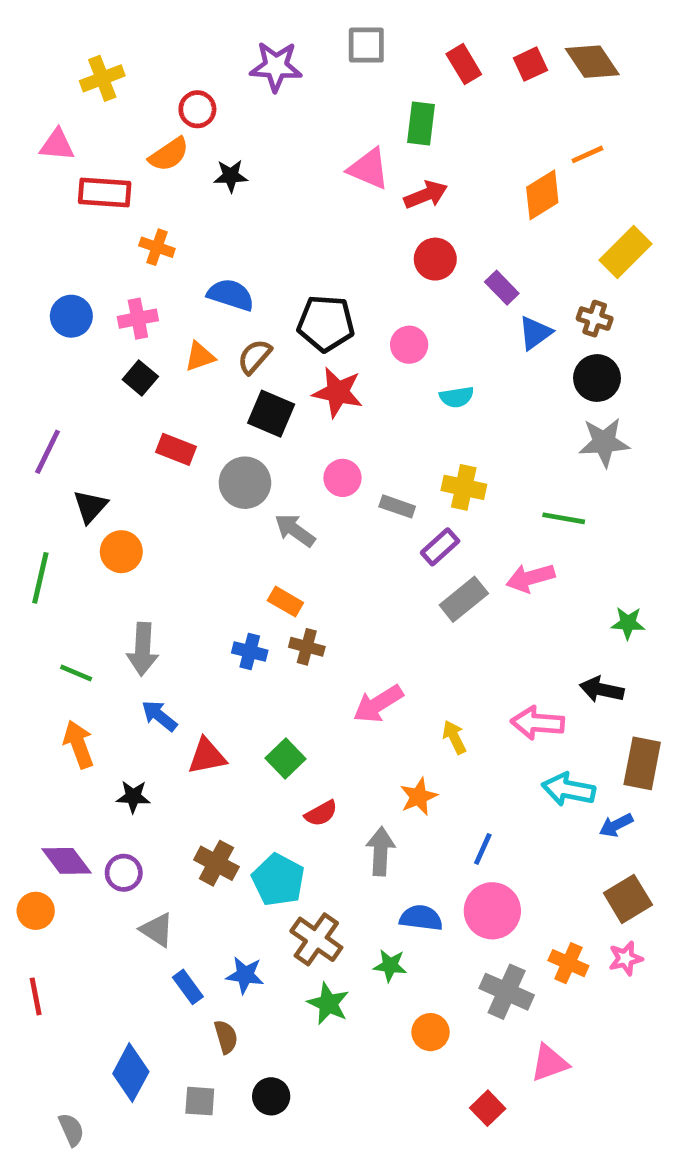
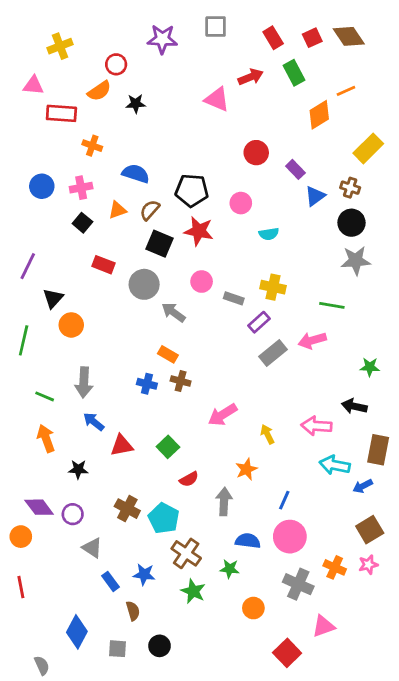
green rectangle: (421, 124) -> (294, 73), moved, turned -35
red arrow: (426, 195) -> (251, 77), moved
red square: (488, 1108) -> (287, 653), size x1.4

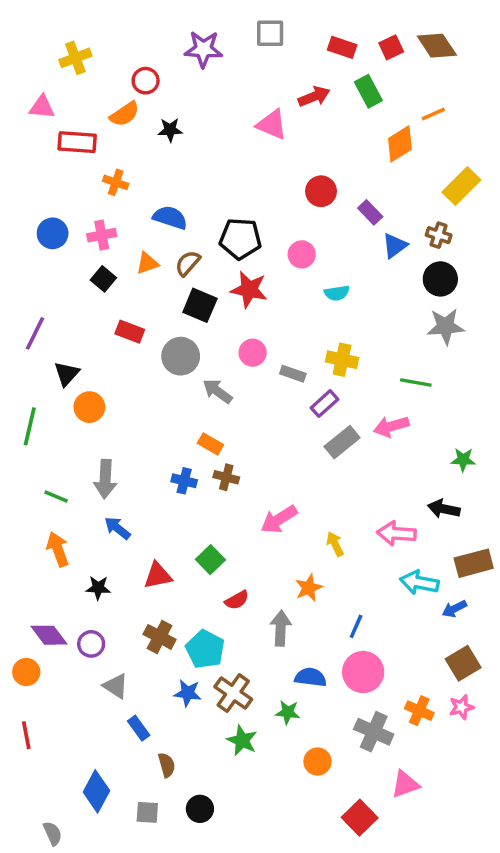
red rectangle: (273, 38) -> (342, 47), turned -40
red triangle: (122, 445) -> (158, 576), moved
brown rectangle: (378, 450) -> (474, 563), turned 64
blue star: (144, 574) -> (188, 693), moved

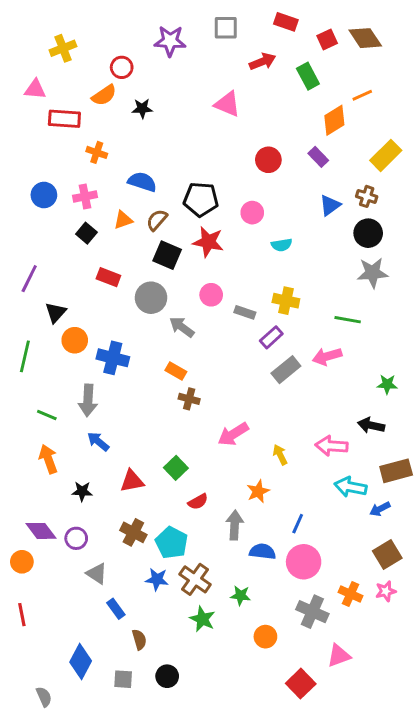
red rectangle: (342, 47) -> (286, 22), moved
red arrow: (314, 96) -> (263, 61), moved
purple rectangle: (370, 212) -> (318, 157), moved
blue cross: (184, 481) -> (113, 358), moved, size x1.5
blue semicircle: (310, 677) -> (263, 552), moved

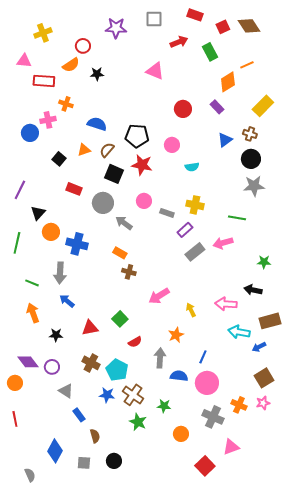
pink cross: (85, 196) -> (48, 120), moved

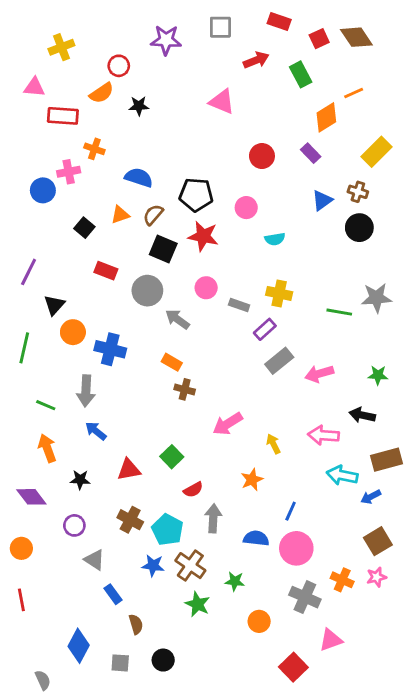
gray star: (254, 186) -> (377, 298), moved
pink arrow: (223, 243) -> (319, 374), moved
gray arrow: (160, 358) -> (213, 518), moved
purple diamond: (28, 362) -> (31, 497), moved

